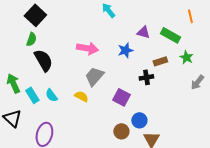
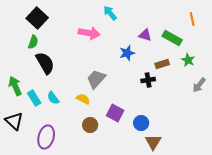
pink arrow: (87, 48) -> (89, 33), moved
purple square: (121, 97) -> (115, 113), moved
brown circle: (121, 131) -> (90, 125), moved

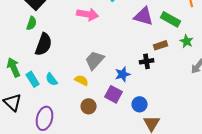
purple triangle: (145, 35) -> (144, 16), size x1.5
blue star: (127, 53) -> (123, 74), moved
black semicircle: (45, 63) -> (44, 44), turned 50

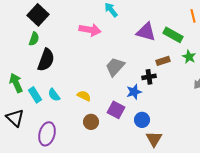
gray trapezoid: (95, 60) -> (115, 67), moved
blue star: (123, 74) -> (134, 92), moved

